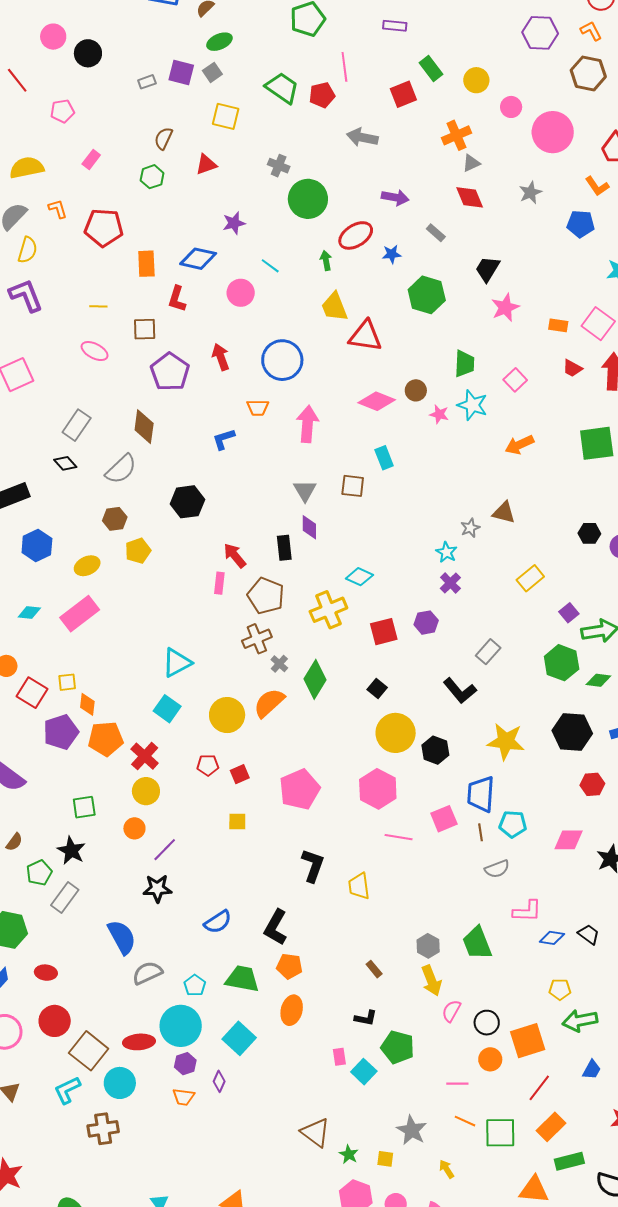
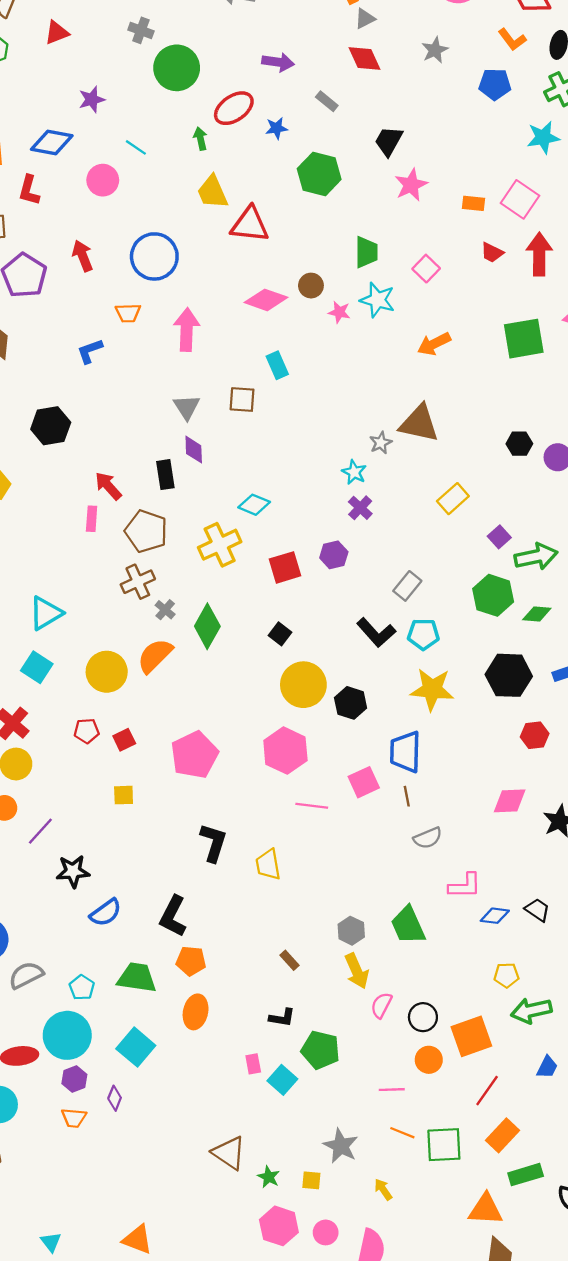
brown triangle: (504, 513) -> (419, 423), size x1.5
cyan pentagon: (513, 824) -> (423, 634), moved
black star: (157, 888) -> (73, 871), moved

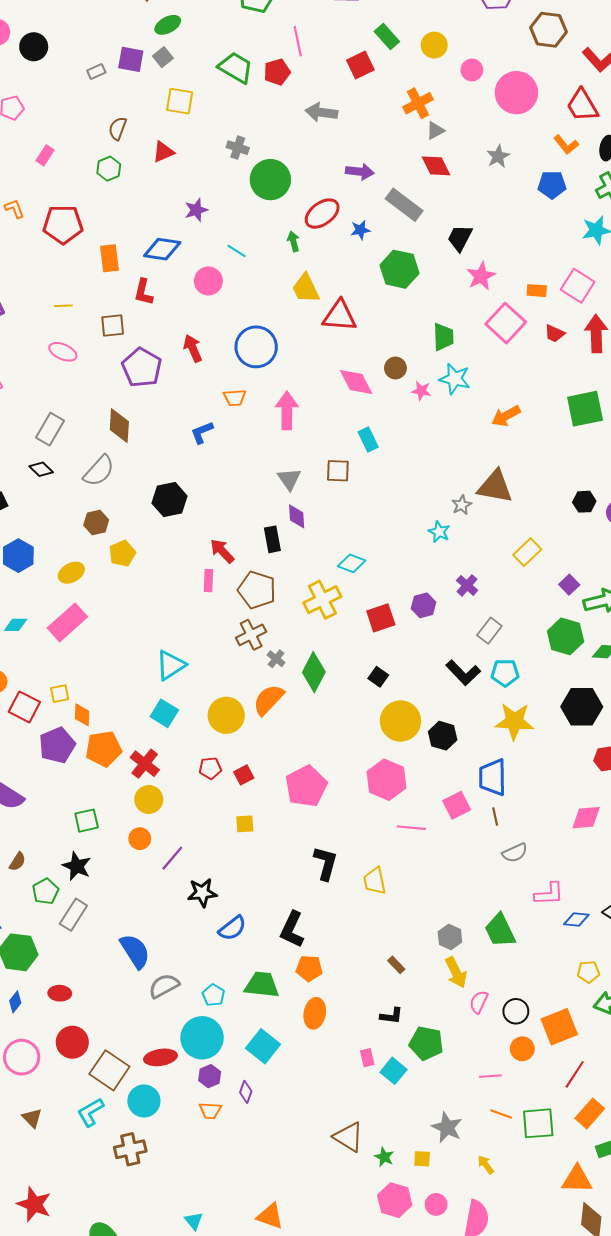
gray rectangle: (327, 101) -> (404, 205), size x1.8
pink square: (426, 269) -> (506, 323), moved, size x1.6
pink diamond: (266, 300) -> (356, 382), turned 45
purple cross: (360, 508) -> (467, 585), moved

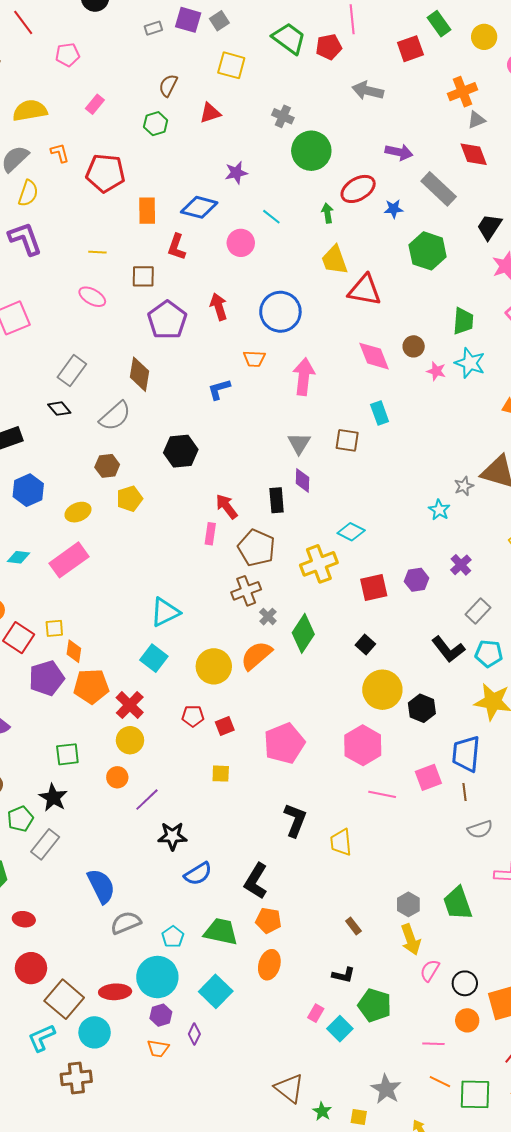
pink rectangle: (367, 1058) -> (316, 1013), turned 36

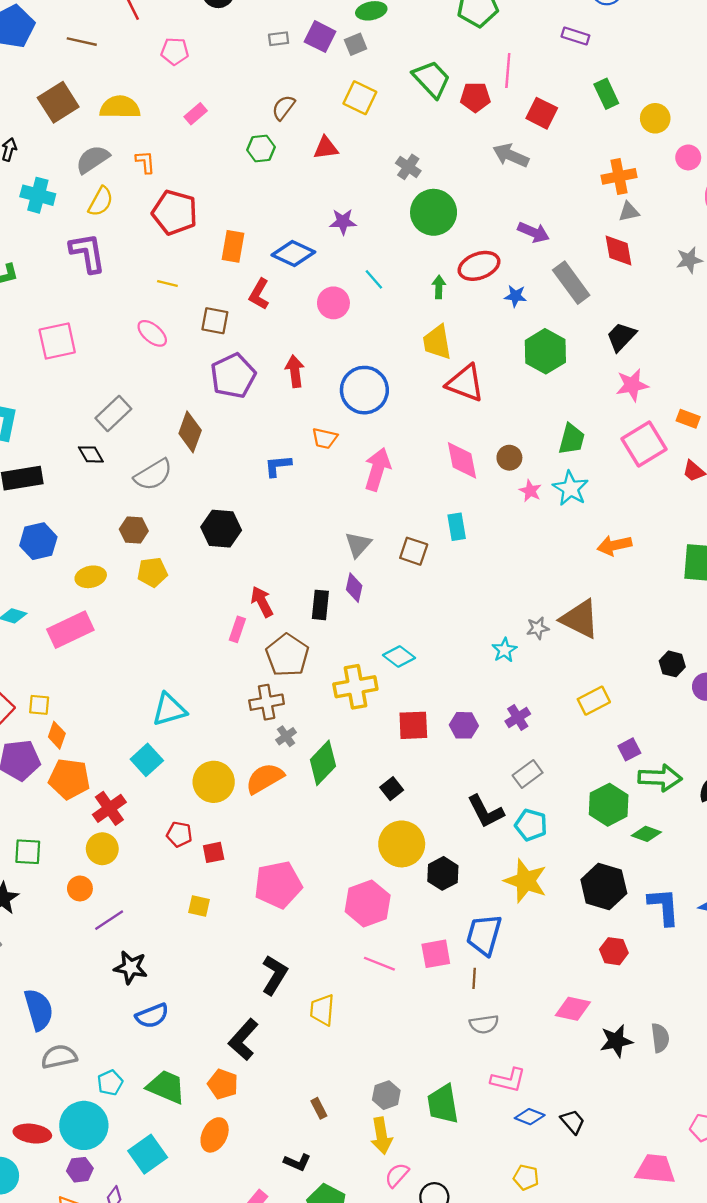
red square: (410, 49) -> (542, 113), moved, turned 36
red pentagon: (105, 173) -> (175, 212), moved
black L-shape: (256, 881) -> (243, 1039), moved

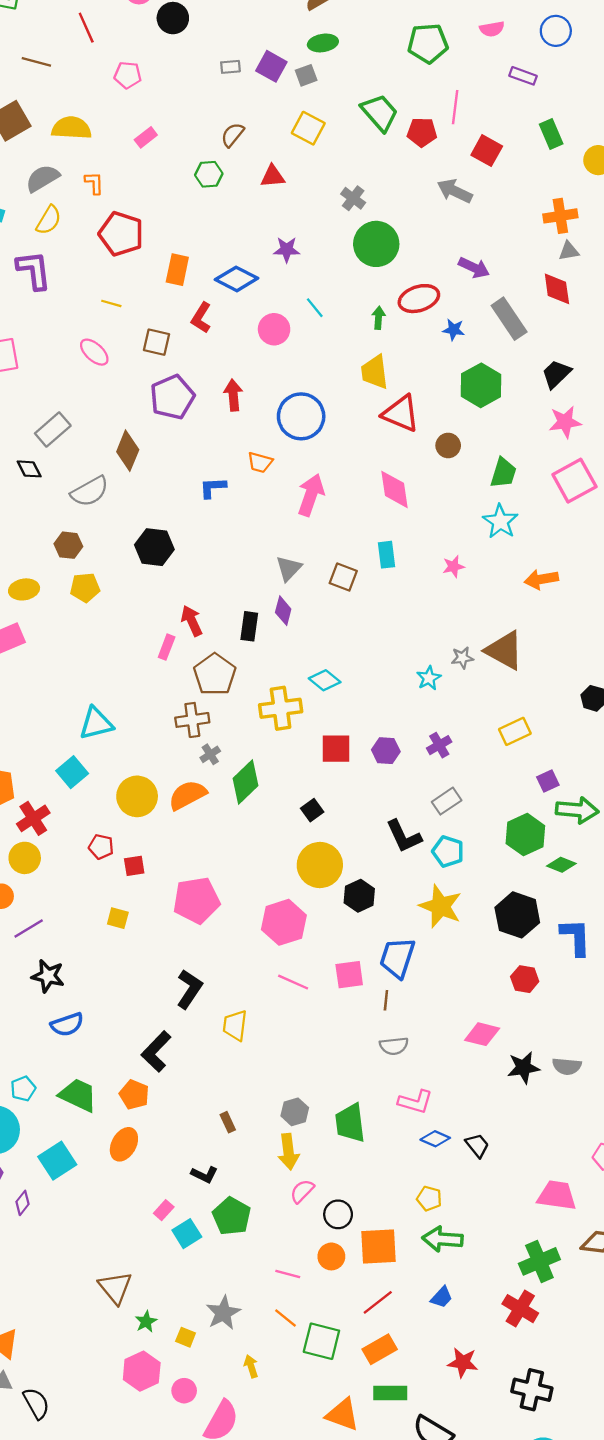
brown circle: (509, 458) -> (448, 445), moved
pink star: (530, 491) -> (453, 566), moved, turned 30
gray semicircle: (660, 1038) -> (567, 1066), turned 100

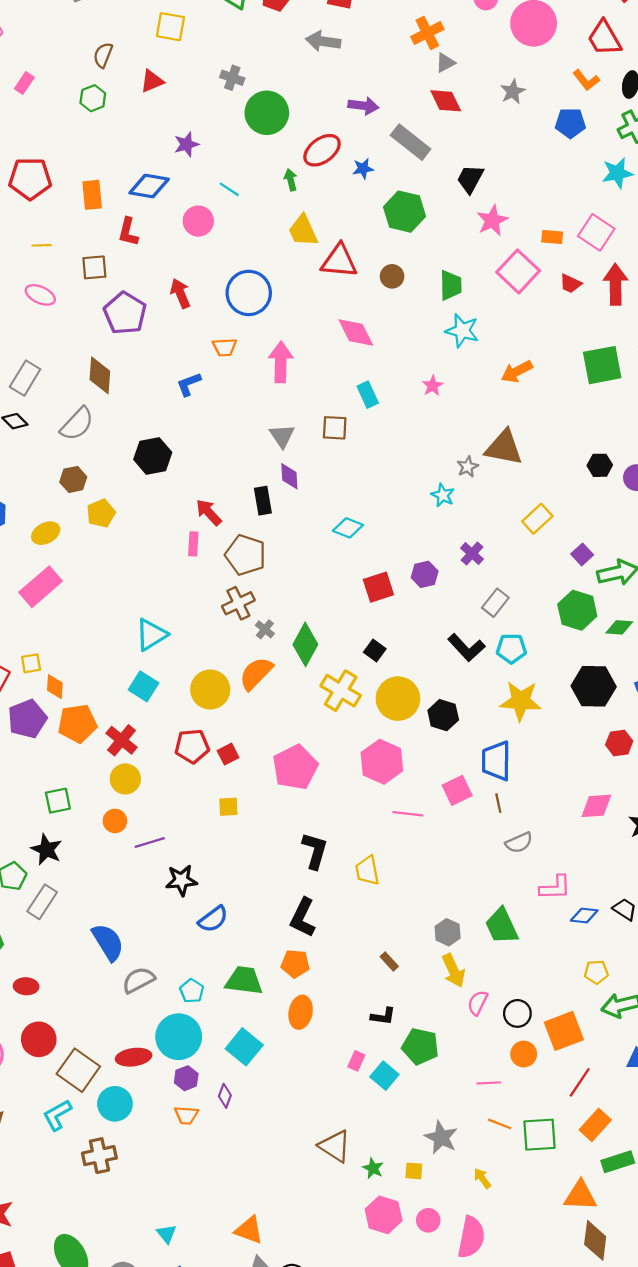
yellow cross: (281, 708) -> (341, 691), moved, turned -33
red pentagon: (101, 847) -> (192, 746), size x1.4
purple line: (29, 929) -> (150, 843), turned 32

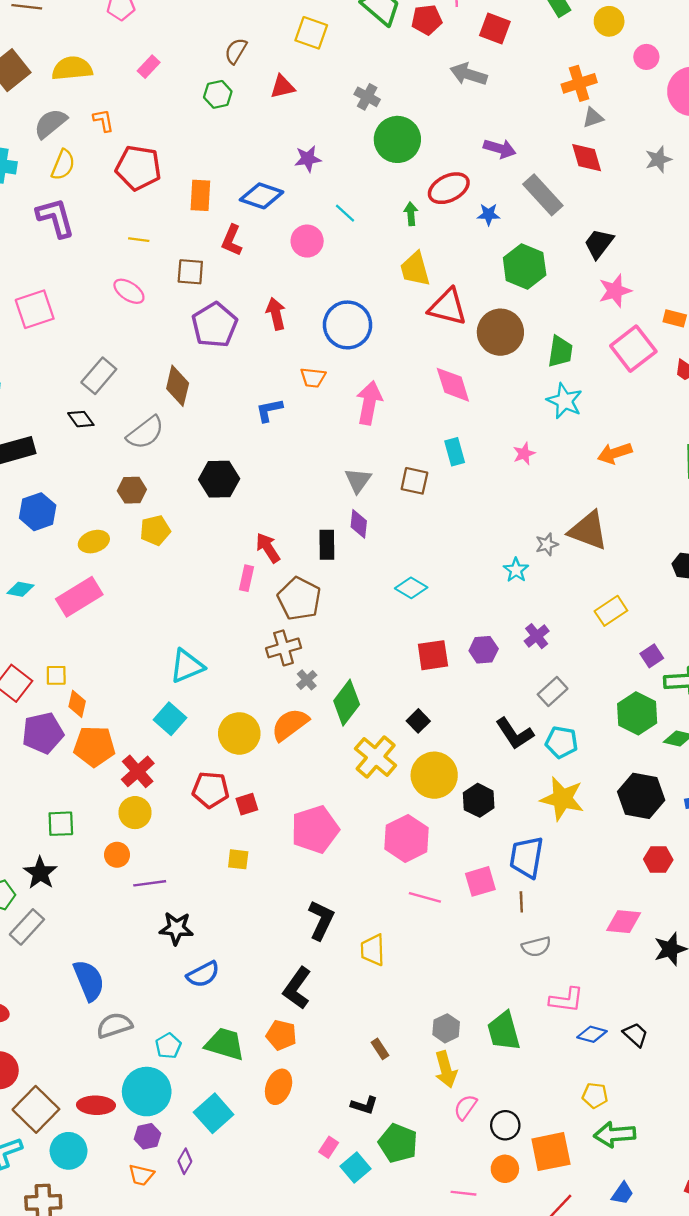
brown circle: (392, 276) -> (500, 332), size x1.8

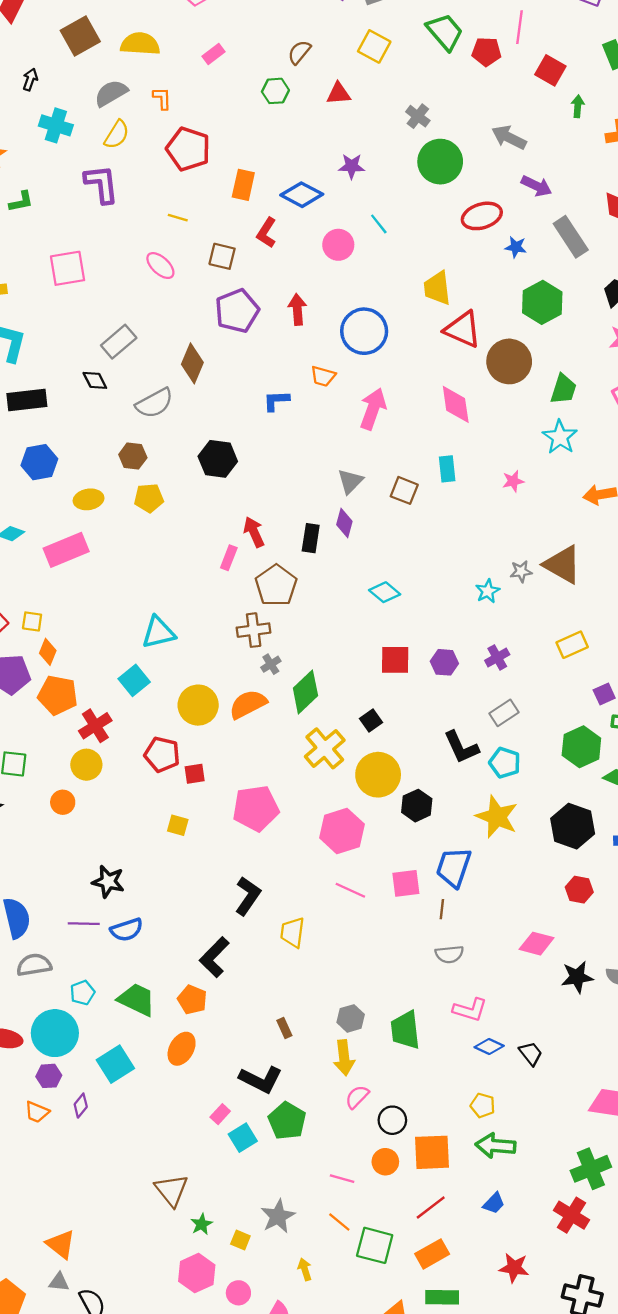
gray arrow: (469, 74) -> (509, 137), moved
green arrow: (411, 214) -> (578, 106), moved
purple line: (150, 883) -> (84, 924), moved
black L-shape: (364, 1105) -> (261, 1079), size x1.6

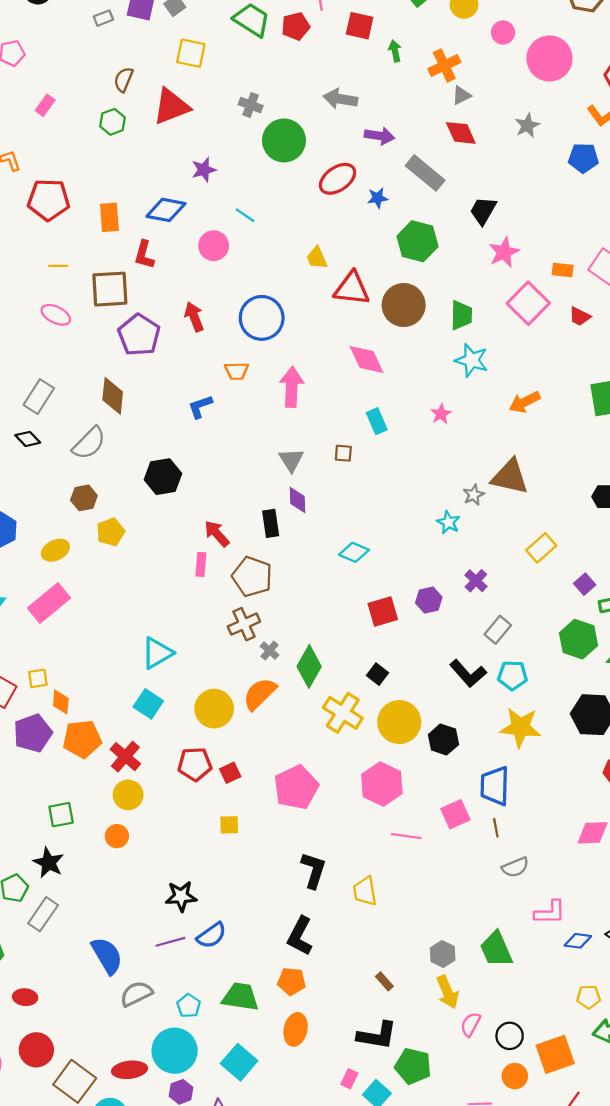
red triangle: (338, 94) -> (171, 106), size x1.6
brown square: (222, 256) -> (110, 289), size x1.5
yellow trapezoid: (437, 288) -> (317, 258), size x0.7
brown square: (404, 490) -> (343, 453), size x0.7

